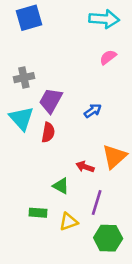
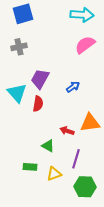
pink semicircle: (108, 57) -> (85, 45), size x1.5
gray cross: (24, 78) -> (19, 47), moved
orange triangle: (114, 157) -> (90, 123), turned 35

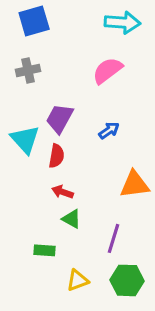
pink semicircle: (85, 45) -> (107, 70), moved
red arrow: (67, 131) -> (63, 192), moved
yellow triangle: (54, 174) -> (78, 280), moved

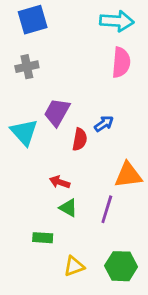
pink semicircle: (107, 70) -> (121, 62), moved, turned 132
red semicircle: (57, 156) -> (80, 139), moved
purple line: (113, 238) -> (107, 209), moved

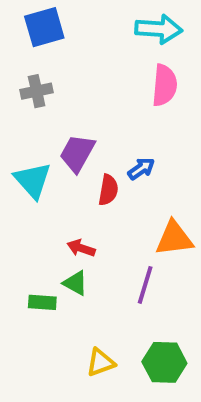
green triangle: (68, 208) -> (75, 283), moved
green rectangle: (43, 238) -> (42, 302), moved

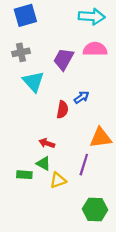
pink semicircle: (164, 85) -> (95, 49), turned -95
purple trapezoid: (77, 153) -> (64, 59), moved
cyan triangle: (33, 180) -> (33, 82), moved
yellow triangle: (100, 362) -> (58, 180), moved

